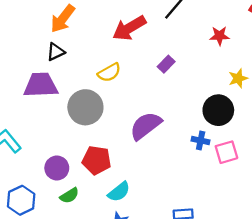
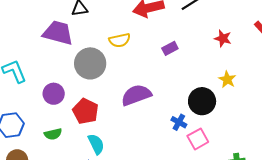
yellow star: (238, 78) -> (227, 79), turned 30
pink square: (226, 152) -> (198, 139), turned -30
purple circle: (57, 168) -> (54, 94), moved
cyan semicircle: (119, 192) -> (96, 144), turned -95

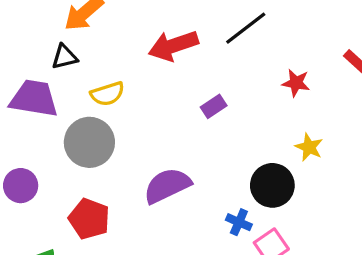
yellow semicircle: (120, 40) -> (107, 94), moved
purple circle: (54, 94) -> (21, 186), moved

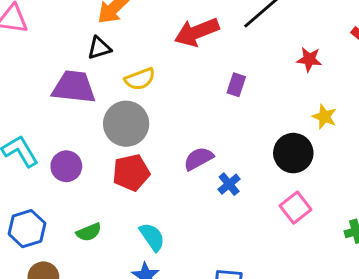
purple rectangle: (214, 106) -> (236, 85), turned -35
purple semicircle: (167, 186) -> (198, 159), size x0.7
red pentagon: (89, 219) -> (131, 173), moved, turned -30
blue cross: (239, 222) -> (229, 184), moved, turned 30

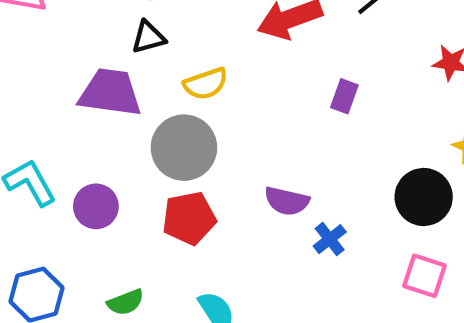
purple semicircle: (198, 159) -> (287, 201), turned -140
pink square: (296, 208) -> (424, 276), turned -36

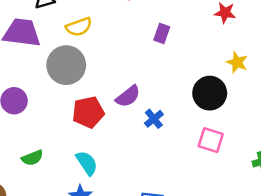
purple semicircle: (287, 201) -> (128, 96), turned -50
red pentagon: (189, 218) -> (88, 112), moved

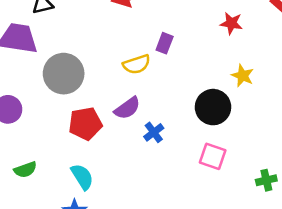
yellow semicircle: (79, 27) -> (137, 64), moved

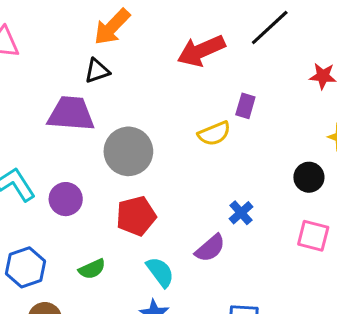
black circle: (213, 107) -> (309, 177), size x0.7
purple semicircle: (127, 108) -> (210, 248), moved
red pentagon: (85, 124) -> (136, 216), moved

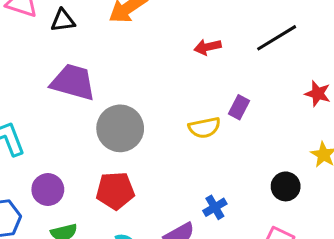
red arrow: (201, 51) -> (208, 47), size x0.6
black triangle: (97, 71) -> (63, 21), moved
purple circle: (66, 199) -> (48, 190), moved

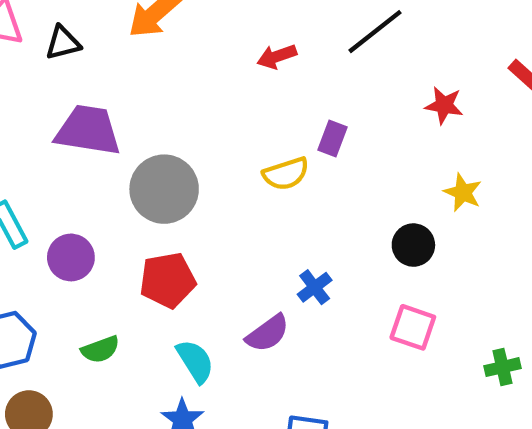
purple circle: (48, 190) -> (71, 257), moved

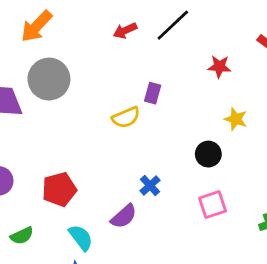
red arrow: (277, 56) -> (125, 31), moved
gray circle: (164, 189) -> (49, 79), moved
pink square: (413, 327) -> (213, 205), turned -32

